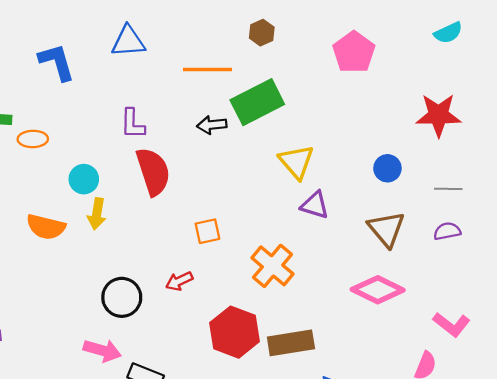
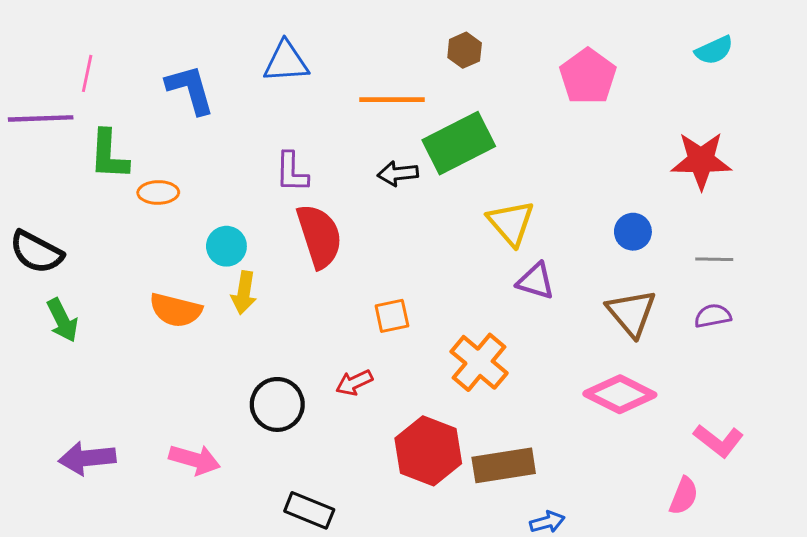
pink arrow: (102, 350) -> (195, 460), moved

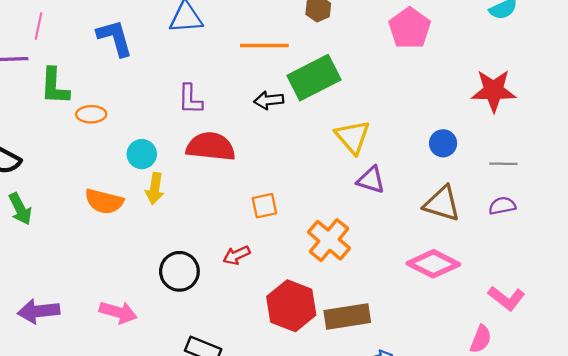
red semicircle: (319, 236) -> (211, 147), turned -66
brown triangle: (631, 313) -> (442, 204), turned -33

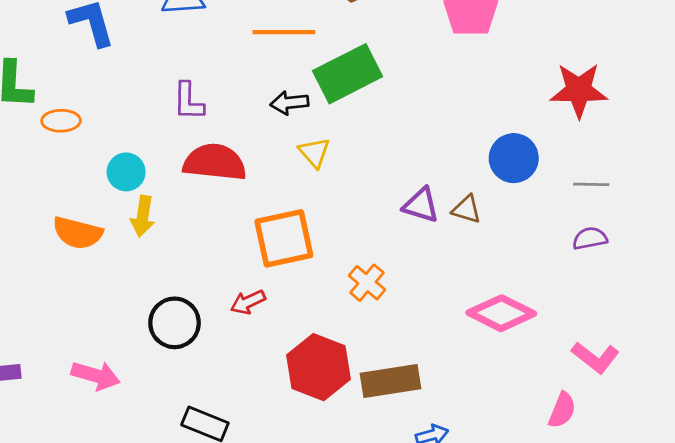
yellow triangle: (353, 137) -> (314, 153), moved, size x0.7
blue circle: (443, 143) -> (514, 158), size x1.4
brown triangle: (442, 204) -> (467, 209), moved, size x0.6
orange square: (264, 206) -> (284, 238), size x1.8
orange cross: (329, 240) -> (367, 283), size x0.7

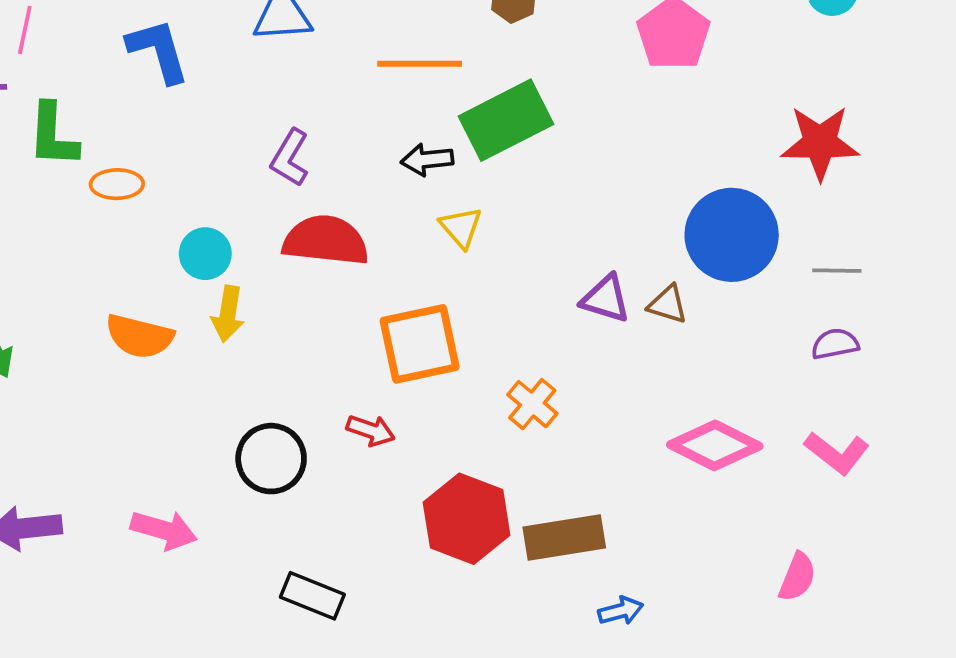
purple L-shape: (188, 101) -> (290, 158), turned 30
blue circle: (514, 158) -> (732, 235), size x1.4
red arrow: (248, 302) -> (371, 430), turned -136
pink L-shape: (595, 357) -> (837, 453), moved

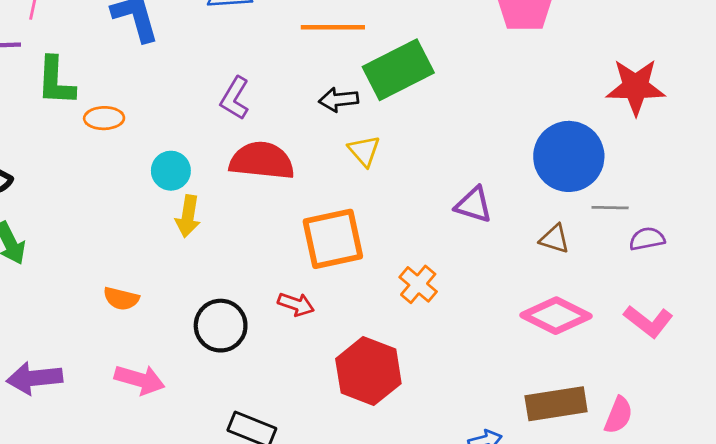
gray line: (837, 271) -> (610, 208), moved
brown triangle: (668, 304) -> (555, 239), moved
orange semicircle: (139, 336) -> (121, 299), moved, size x0.7
brown rectangle: (564, 538) -> (556, 404), moved

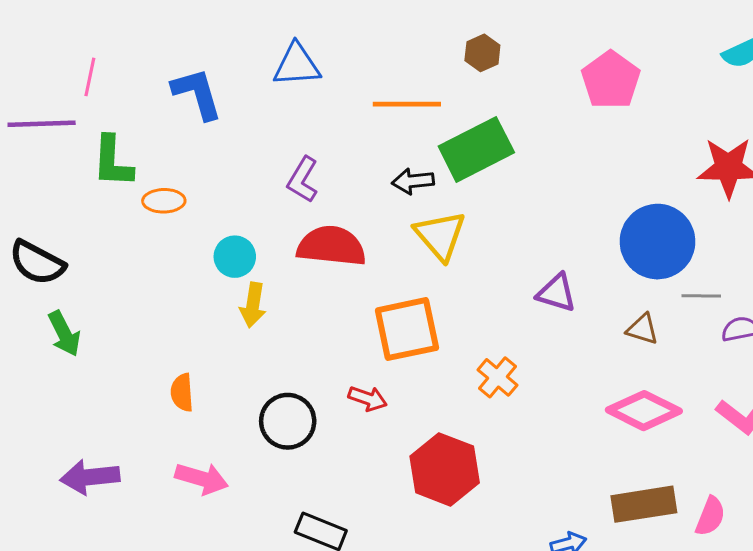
yellow triangle: (364, 151) -> (440, 235), size x1.5
orange semicircle: (121, 299) -> (182, 392), turned 72

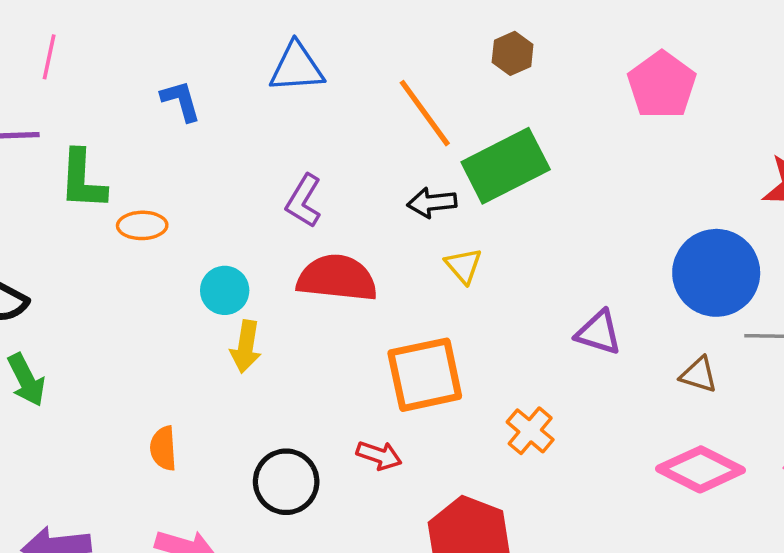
pink line: (90, 77) -> (49, 57), moved
blue L-shape: (197, 94) -> (181, 101), size x0.7
orange line: (407, 104) -> (425, 113), turned 54
yellow triangle: (440, 235) -> (463, 266), size x0.6

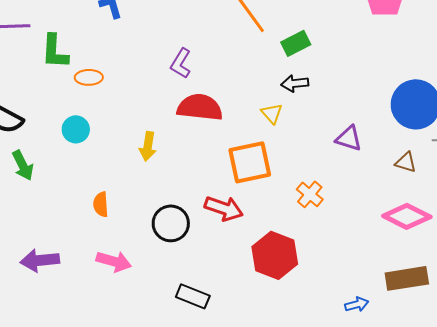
green rectangle: (506, 166) -> (296, 43), size x0.6
black arrow: (432, 203) -> (295, 83), moved
yellow triangle: (463, 266) -> (272, 113), moved
cyan circle: (225, 290) -> (76, 129), moved
red arrow: (379, 455) -> (224, 208), size x1.5

